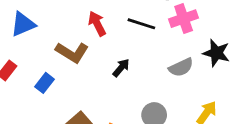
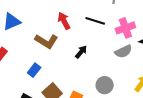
pink cross: (184, 19) -> (125, 28), moved
blue rectangle: (44, 83) -> (34, 70), moved

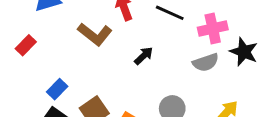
blue rectangle: (34, 70) -> (57, 89), moved

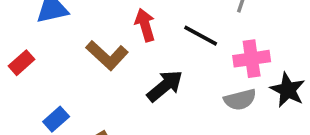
black arrow: (144, 56) -> (165, 86), size x1.5

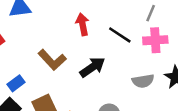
brown L-shape: (107, 55) -> (52, 60), moved
pink cross: (252, 59) -> (155, 40), moved

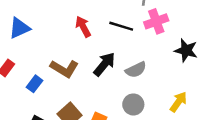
gray semicircle: (143, 81) -> (136, 70), moved
blue rectangle: (16, 83) -> (35, 84), moved

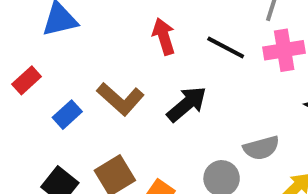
gray semicircle: (136, 70) -> (261, 148), moved

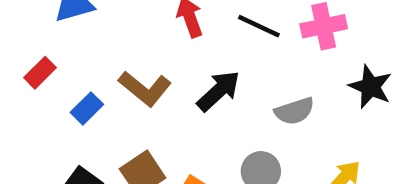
gray semicircle: (261, 148) -> (294, 111), moved

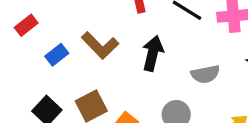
black arrow: (219, 91) -> (153, 53), turned -40

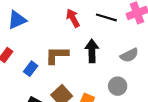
brown L-shape: (100, 45) -> (57, 55), turned 150

